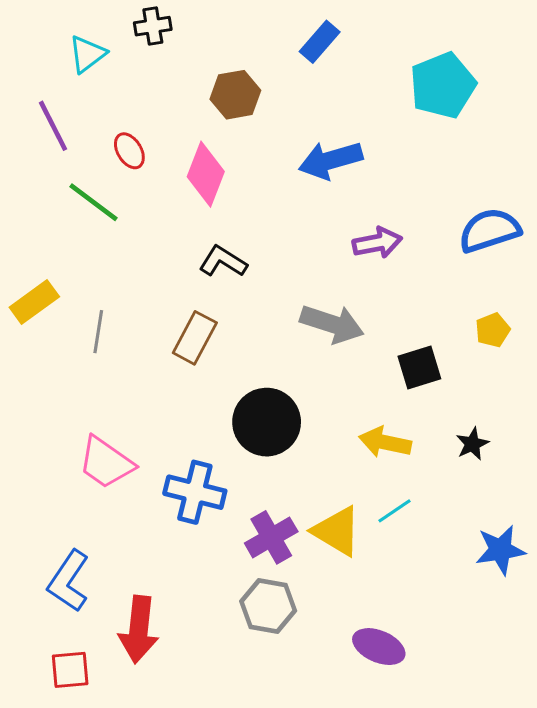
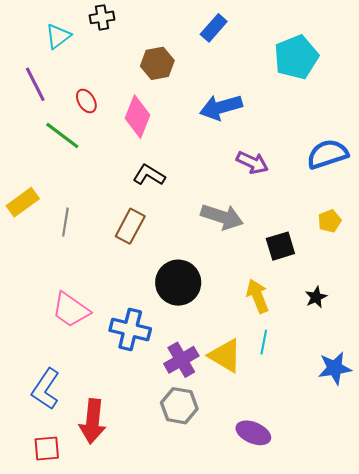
purple arrow: (377, 243) -> (252, 163), turned 36
yellow arrow: (385, 442) -> (258, 296), turned 56
cyan line: (394, 511) -> (264, 342), turned -45

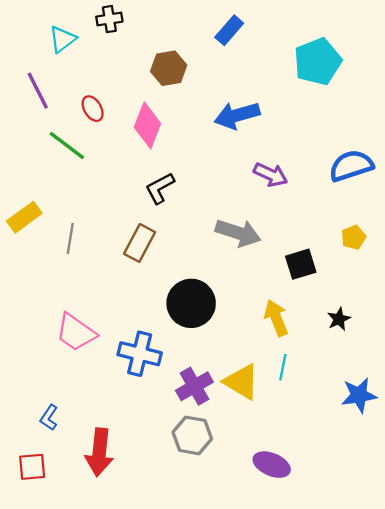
black L-shape: (149, 175) -> (160, 188), turned -60
blue L-shape: (46, 389) -> (49, 418), size x0.6
red square: (47, 449) -> (32, 467), moved

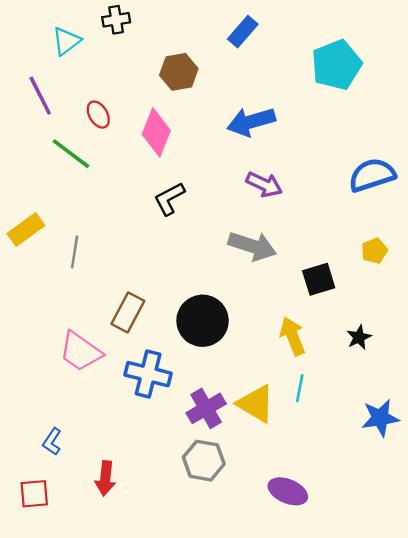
purple arrow: (271, 175) -> (264, 184), moved
brown rectangle: (140, 243) -> (128, 312), moved
red arrow: (99, 452) -> (105, 478), size x0.7

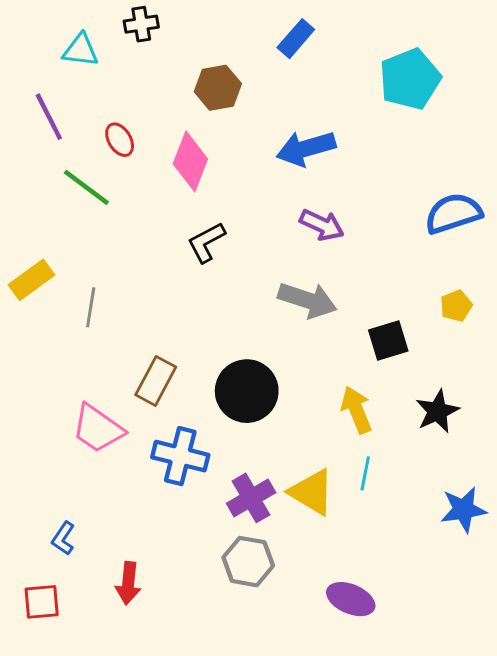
cyan triangle: (66, 41) -> (81, 50), turned 44
black star: (359, 337) -> (437, 411), size x1.4

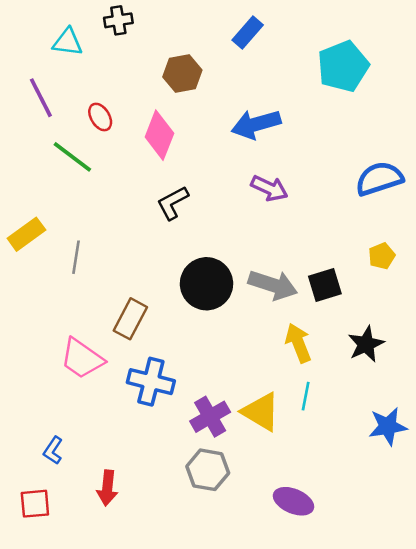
gray arrow: (307, 300) -> (273, 285), moved
black circle: (247, 391) -> (207, 284), moved

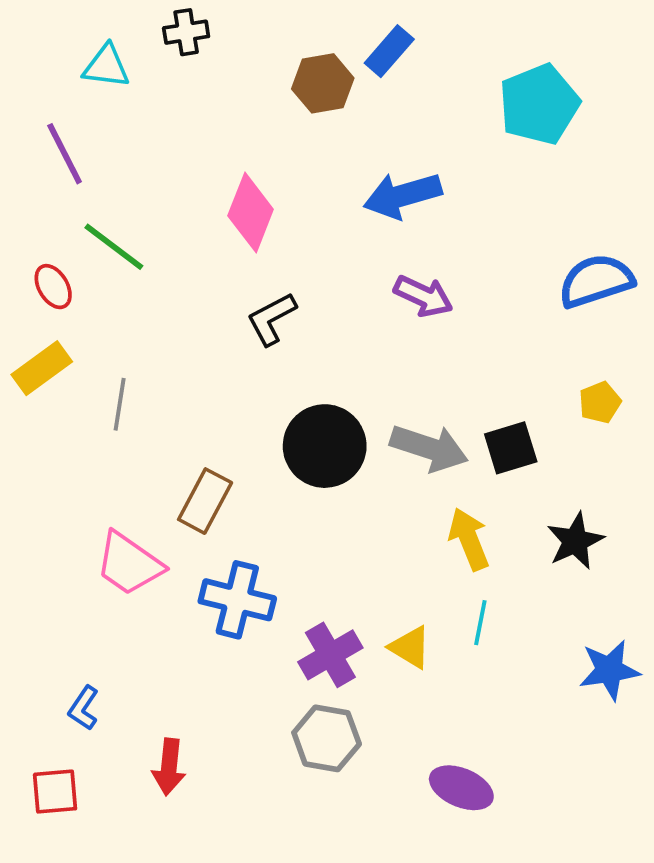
brown hexagon: (182, 73) -> (323, 83), moved
red ellipse: (100, 117) -> (53, 287), moved
yellow triangle: (261, 412) -> (410, 647), size x0.7

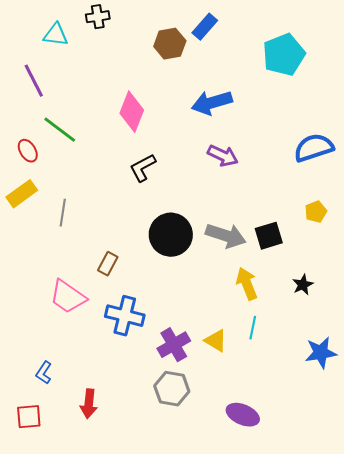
brown rectangle: (205, 501) -> (108, 264), size x0.7
black star: (575, 541) -> (303, 285), size x0.7

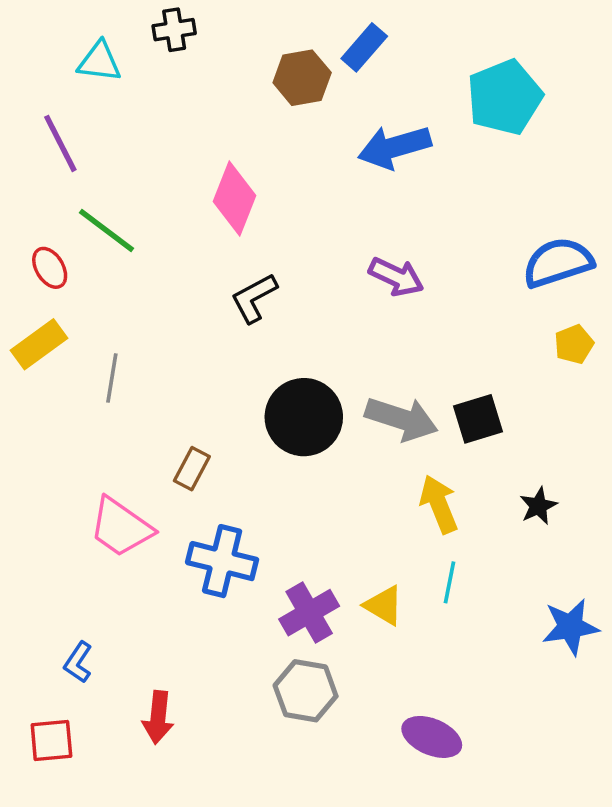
blue arrow: (212, 103) -> (394, 147), moved
yellow pentagon: (316, 212) -> (574, 344), moved

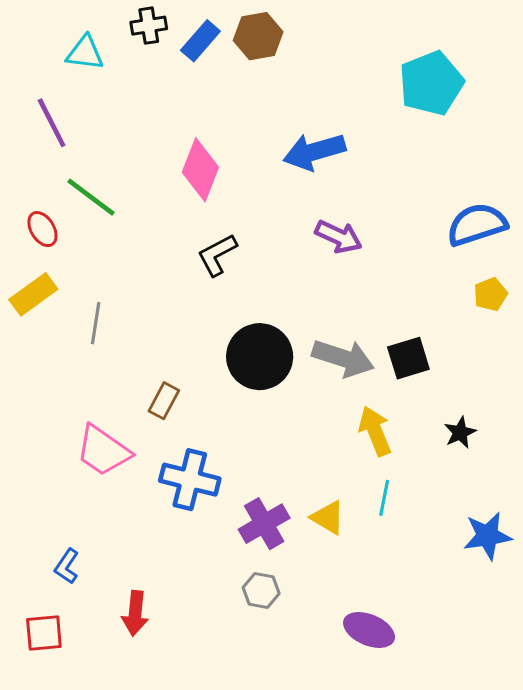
blue rectangle: (364, 47) -> (200, 41), moved
brown hexagon: (302, 78) -> (258, 36), moved
blue arrow: (394, 147) -> (314, 152), moved
gray hexagon: (306, 691) -> (261, 590), size x0.7

